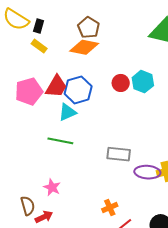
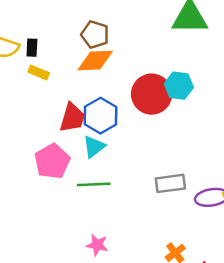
red circle: (121, 83) -> (152, 94), size x1.8
pink pentagon: (29, 91) -> (52, 161), moved

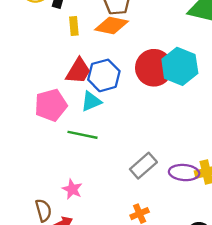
yellow rectangle: (39, 72) -> (74, 26), moved, turned 48
cyan hexagon: (179, 86) -> (180, 66), size x1.4
gray rectangle: (170, 183) -> (143, 166), moved, turned -48

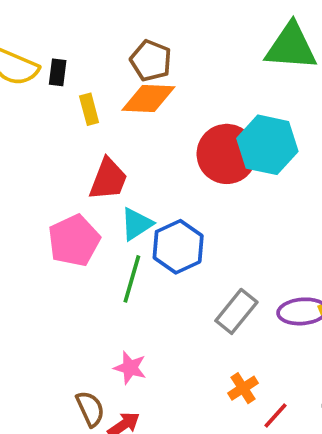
blue hexagon: (104, 75) -> (178, 247), moved
green line: (83, 135) -> (132, 279), turned -76

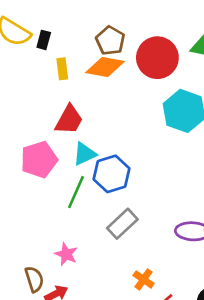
red circle: (227, 154) -> (157, 58), moved
gray rectangle: (236, 311) -> (122, 224), moved
orange cross: (243, 388) -> (144, 279), turned -30

